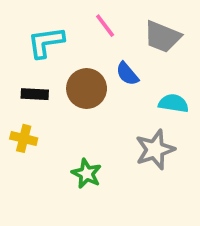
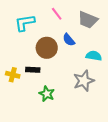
black rectangle: (35, 94) -> (33, 70), moved

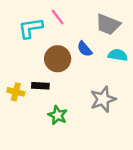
pink line: (57, 14) -> (58, 17), moved
cyan semicircle: (94, 56) -> (118, 55), moved

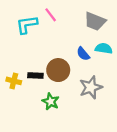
blue semicircle: (85, 49) -> (83, 54), moved
brown circle: (58, 59) -> (58, 70), moved

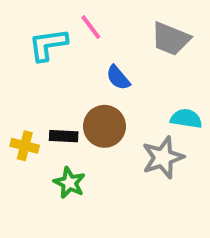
cyan semicircle: (104, 48) -> (186, 119), moved
blue semicircle: (83, 54) -> (118, 78), moved
green star: (51, 102) -> (69, 183), moved

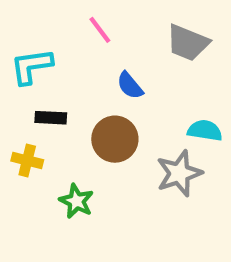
cyan L-shape: (48, 45) -> (31, 66), moved
black rectangle: (64, 136) -> (51, 118), moved

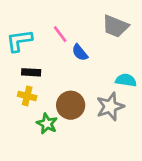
pink line: (100, 30) -> (60, 34), moved
brown circle: (115, 139) -> (71, 105), moved
yellow cross: (27, 160) -> (27, 96), moved

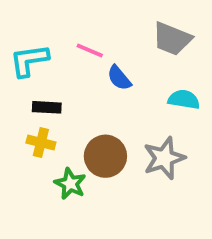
pink line: (60, 34) -> (90, 51), turned -30
cyan semicircle: (126, 80) -> (184, 99), moved

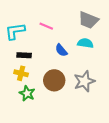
blue semicircle: (119, 78) -> (61, 50), moved
cyan semicircle: (184, 99) -> (85, 43), moved
green star: (70, 184) -> (27, 93), moved

